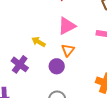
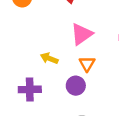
purple cross: (20, 64) -> (30, 89), turned -30

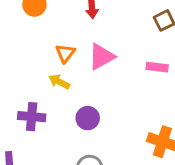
orange triangle: (87, 64) -> (65, 53), moved

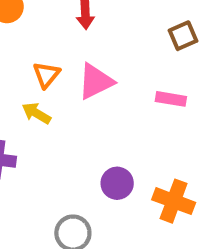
purple circle: (88, 118) -> (117, 183), moved

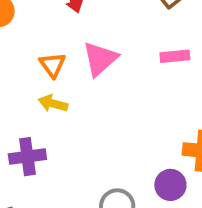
purple circle: (117, 183) -> (170, 185), moved

